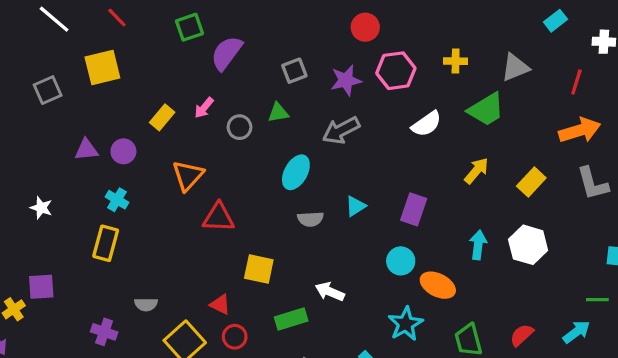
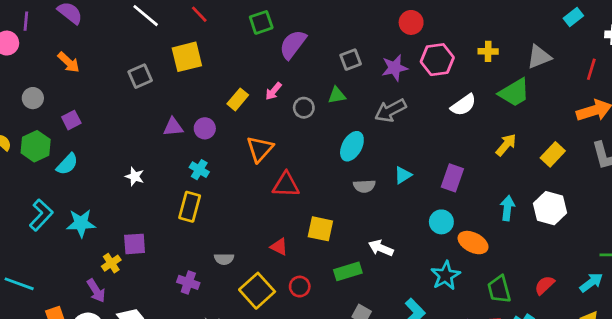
red triangle: (220, 304) -> (279, 247), moved

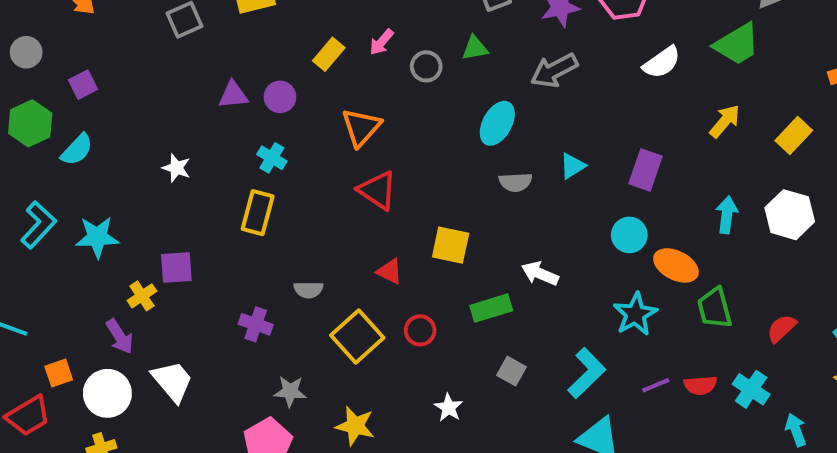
red triangle: (286, 185) -> (377, 190), moved, turned 32
green trapezoid: (499, 289) -> (715, 308), moved

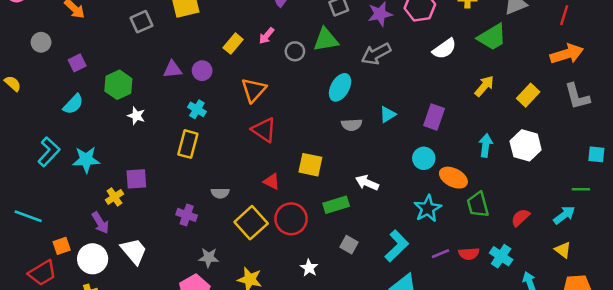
green triangle: (475, 48) -> (326, 40), size x1.5
green hexagon: (30, 123) -> (118, 85), moved
red circle: (420, 330) -> (291, 219), size x1.6

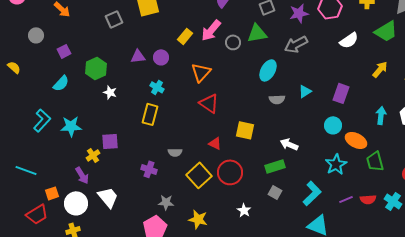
pink arrow: (267, 36) -> (211, 30), size x1.6
green rectangle: (336, 205) -> (275, 166), moved

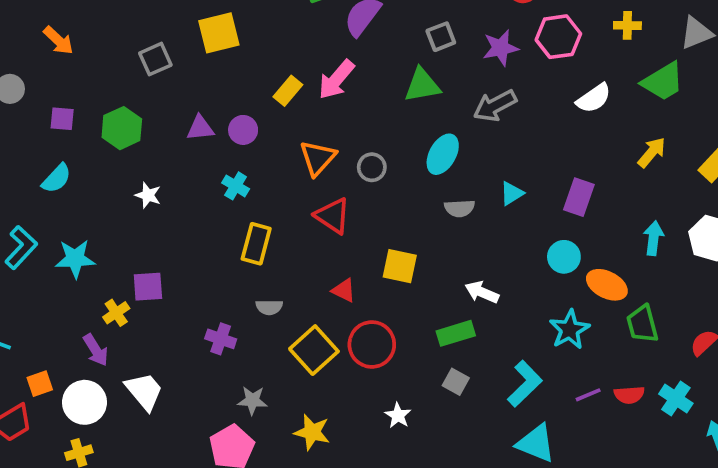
gray circle: (233, 42) -> (372, 167), moved
purple square: (64, 51) -> (62, 119), turned 32
green hexagon: (96, 68) -> (122, 128), moved
yellow rectangle: (150, 114) -> (256, 244), moved

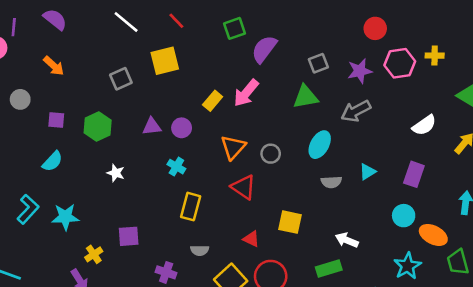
yellow cross: (627, 25) -> (435, 56), moved
white semicircle: (594, 98) -> (424, 125), moved
purple square: (148, 287) -> (129, 236), moved

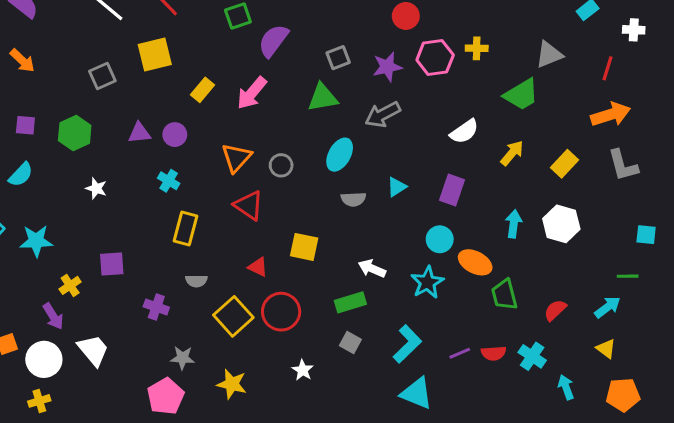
yellow rectangle: (213, 101) -> (203, 90), moved
cyan star: (407, 266) -> (427, 282), moved

